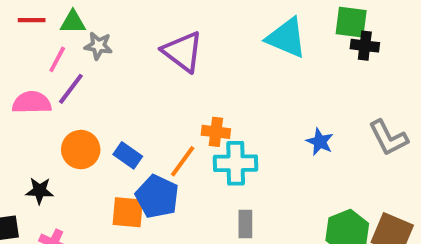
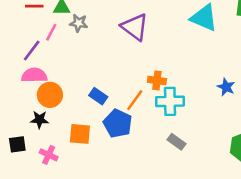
purple line: (71, 89) -> (32, 50), moved
pink semicircle: (32, 103) -> (34, 75), moved
orange circle: (81, 150) -> (50, 95), moved
orange square: (128, 212) -> (80, 134), moved
gray rectangle: (245, 224) -> (177, 142), turned -54

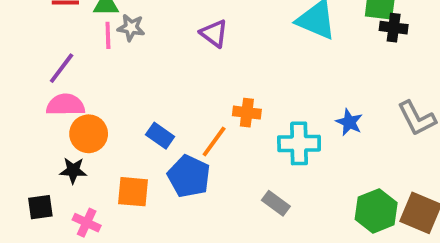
purple triangle: (135, 27) -> (214, 33), size x0.7
pink line: (51, 32) -> (108, 35), moved, turned -30
cyan cross: (170, 101) -> (299, 143), moved

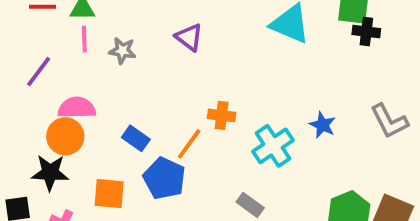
gray star: (131, 28) -> (122, 51), moved
pink semicircle: (65, 105) -> (77, 108), moved
cyan cross: (299, 143) -> (273, 146), turned -33
black star: (73, 170) -> (50, 173), size x1.4

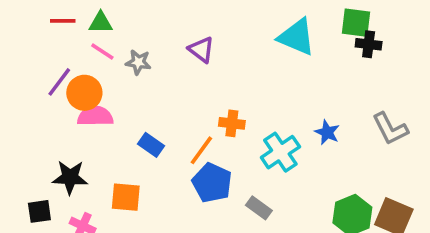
pink line: (84, 39) -> (102, 51), turned -55
orange circle: (65, 136) -> (84, 93), moved
blue pentagon: (164, 178) -> (212, 183), moved

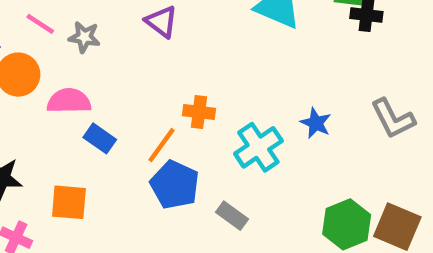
pink semicircle: (95, 116) -> (69, 101), moved

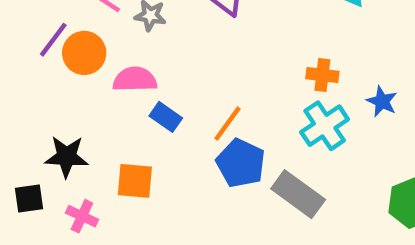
orange cross: (199, 112) -> (322, 75), moved
gray rectangle: (232, 216) -> (298, 194), size x1.6

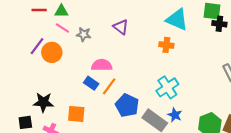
orange cross: (322, 75) -> (166, 45), moved
pink semicircle: (135, 79) -> (102, 65), moved
blue star: (382, 101) -> (175, 115), moved
orange line: (228, 124) -> (109, 86), moved

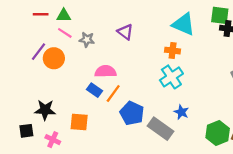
cyan cross: (167, 87) -> (171, 77), moved
blue star: (175, 115) -> (181, 112), moved

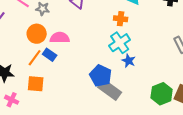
orange circle: (54, 58) -> (37, 34), moved
orange line: (113, 93) -> (35, 58), moved
blue star: (181, 112) -> (129, 61), moved
blue pentagon: (132, 113) -> (101, 76), moved

